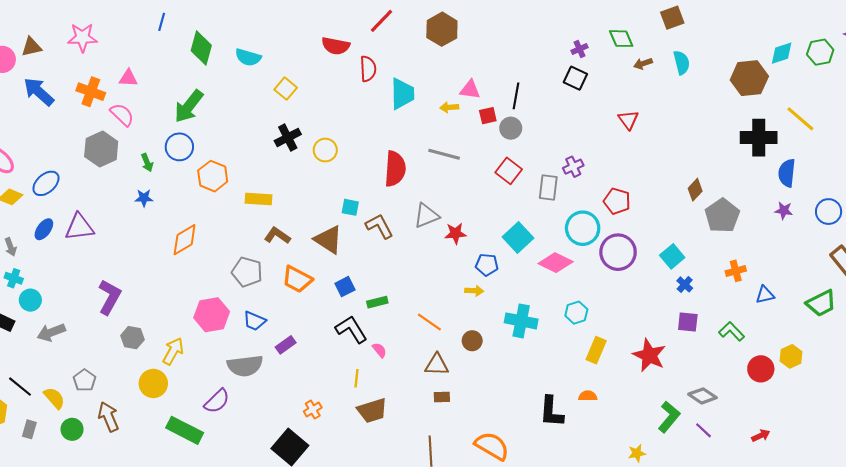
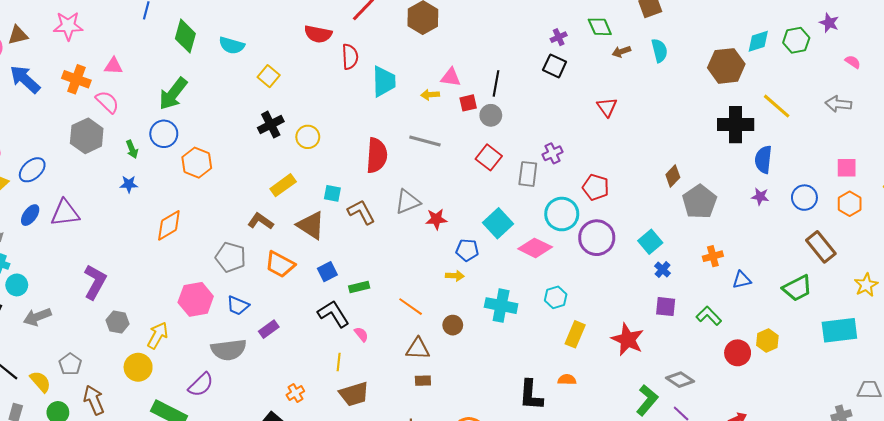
yellow rectangle: (259, 199) -> (283, 185), moved, turned -40

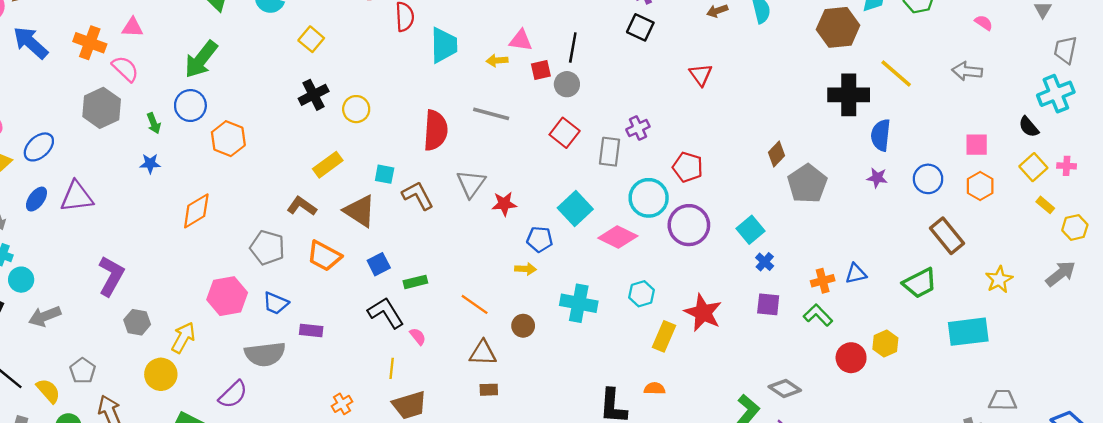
gray triangle: (408, 202) -> (471, 184), turned -32
orange cross: (713, 256) -> (823, 281), moved
purple rectangle: (269, 329) -> (311, 330), turned 42
red star: (628, 339) -> (703, 313), moved

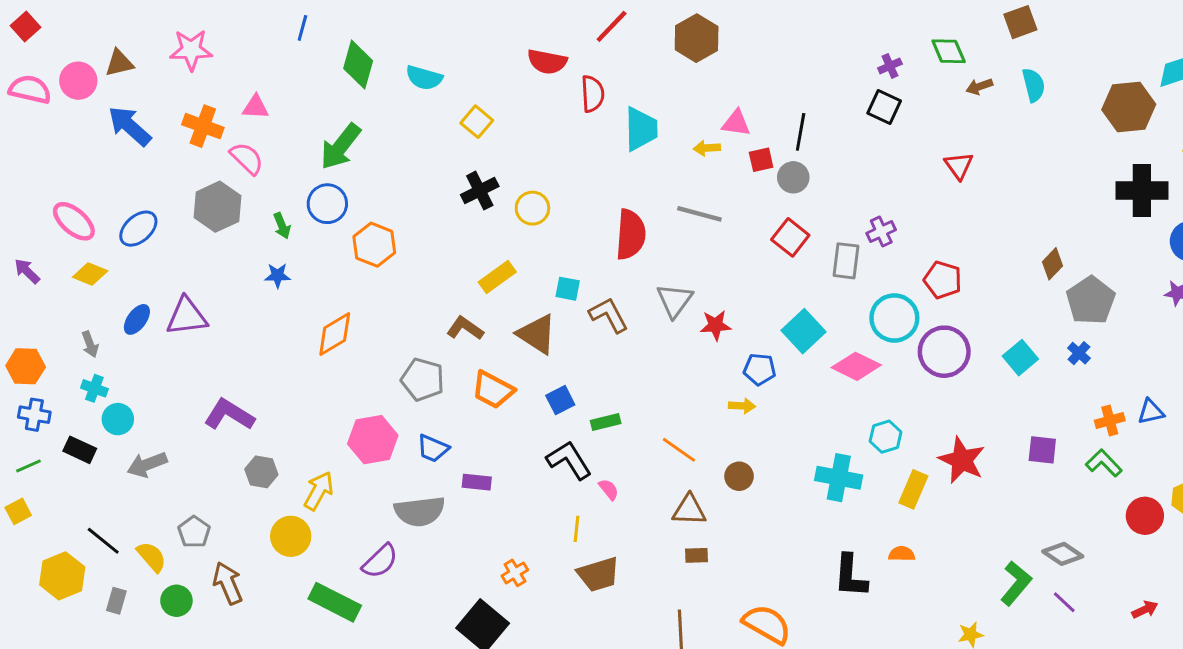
blue ellipse: (39, 147) -> (138, 229), moved
blue cross: (765, 262) -> (1079, 353), moved
purple L-shape: (111, 276) -> (229, 415), turned -87
cyan cross: (579, 303) -> (839, 478), moved

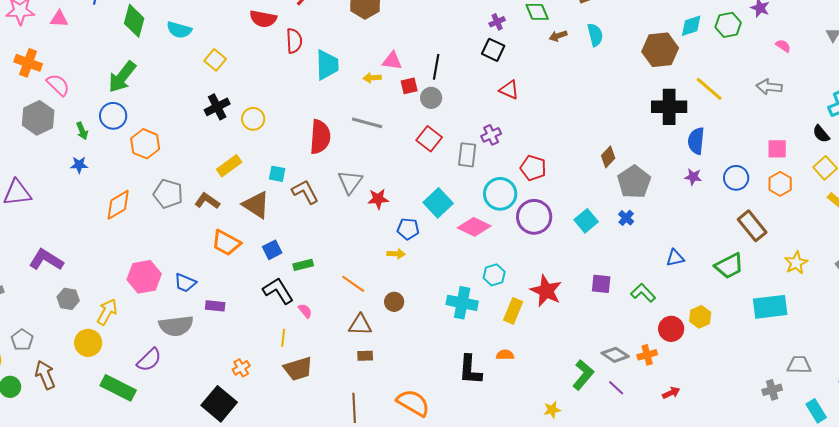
pink triangle: (256, 107) -> (59, 19), moved
red triangle: (959, 166) -> (509, 90), moved, turned -30
gray pentagon: (423, 380) -> (168, 194), moved
orange cross: (1110, 421) -> (647, 355), moved

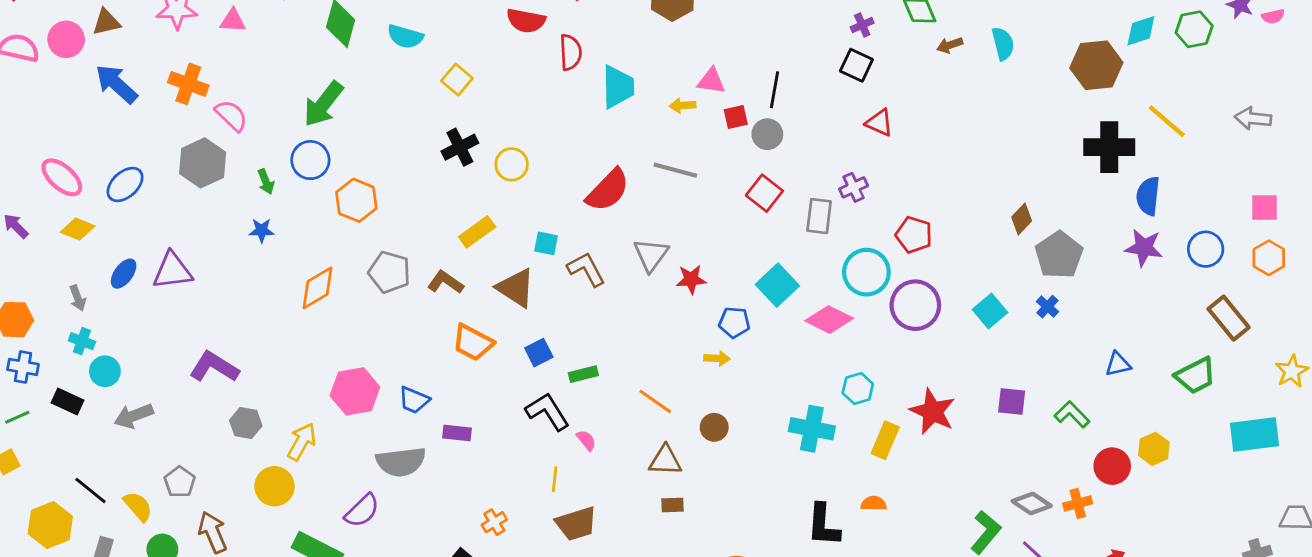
pink semicircle: (783, 46) -> (1273, 16), moved, turned 133
red semicircle: (320, 137) -> (608, 190), turned 40
purple star: (693, 177) -> (1144, 248), size x1.5

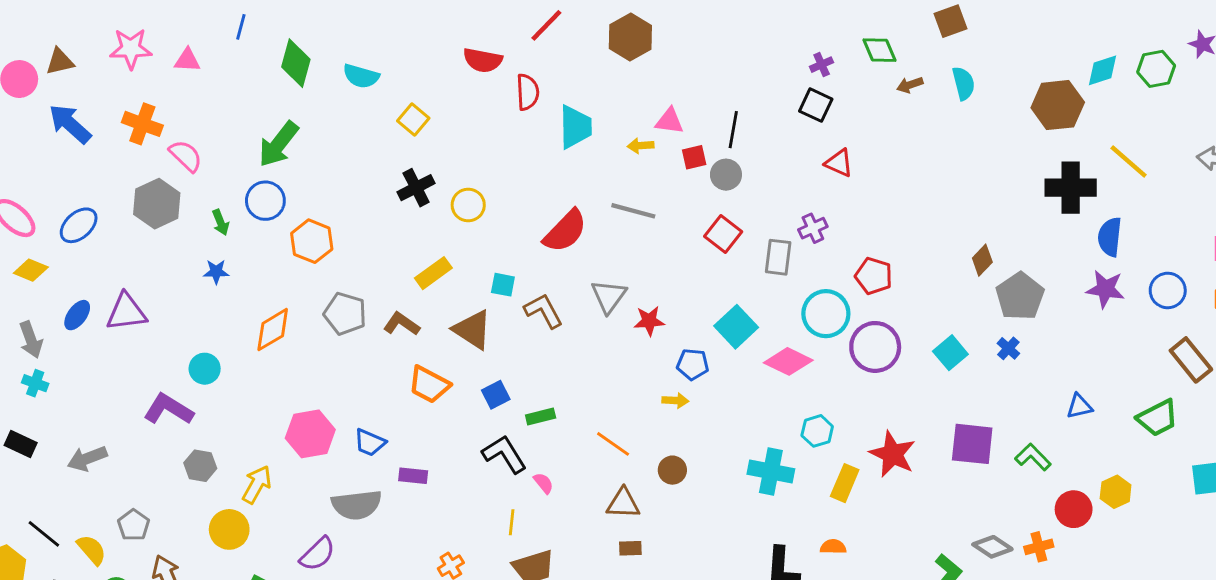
gray arrow: (78, 298) -> (31, 340), size x1.4
cyan circle: (105, 371) -> (205, 369), moved
purple square: (1012, 401) -> (972, 444), size x1.5

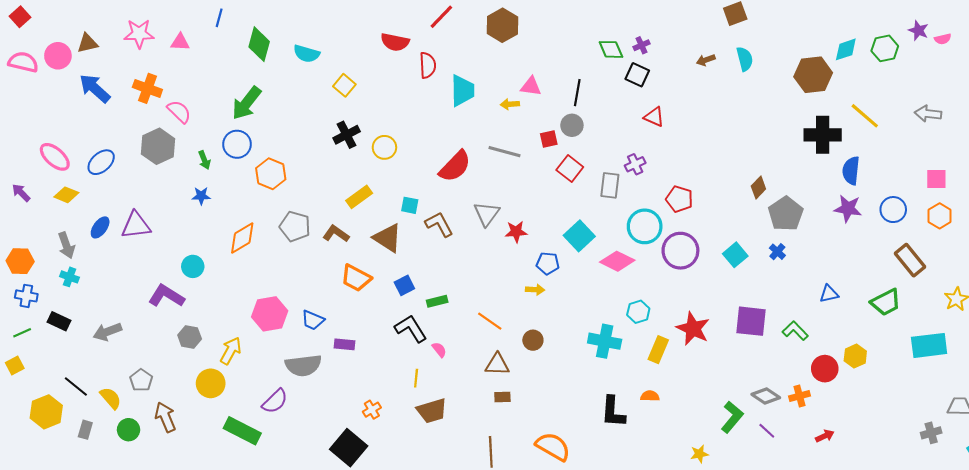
green diamond: (879, 50) -> (611, 49), moved
red square: (694, 157) -> (549, 139), moved

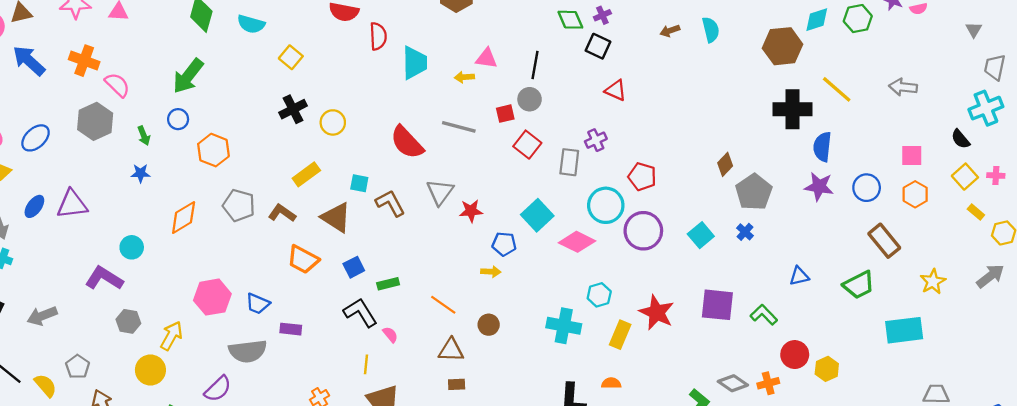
blue circle: (237, 144) -> (178, 119), size x0.7
red semicircle: (455, 166) -> (407, 142), turned 93
yellow hexagon: (855, 356) -> (827, 369), moved

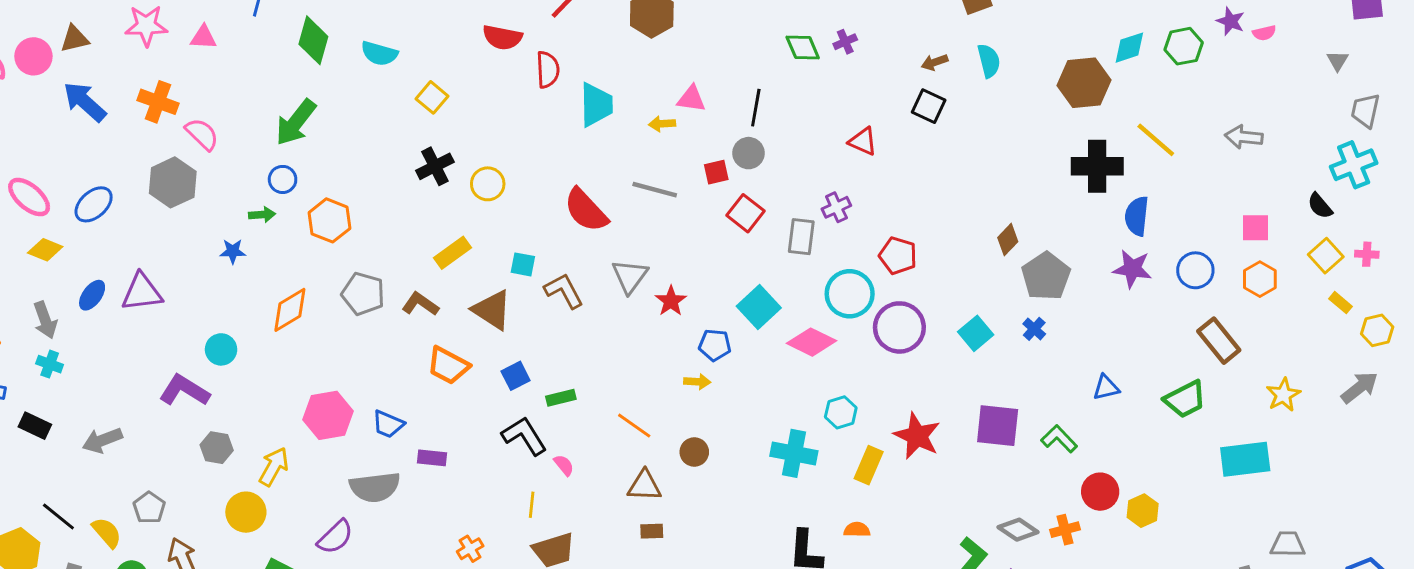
black square: (598, 46) -> (929, 106), moved
green arrow: (144, 136) -> (262, 215), moved, turned -72
red star: (471, 211) -> (671, 301), turned -30

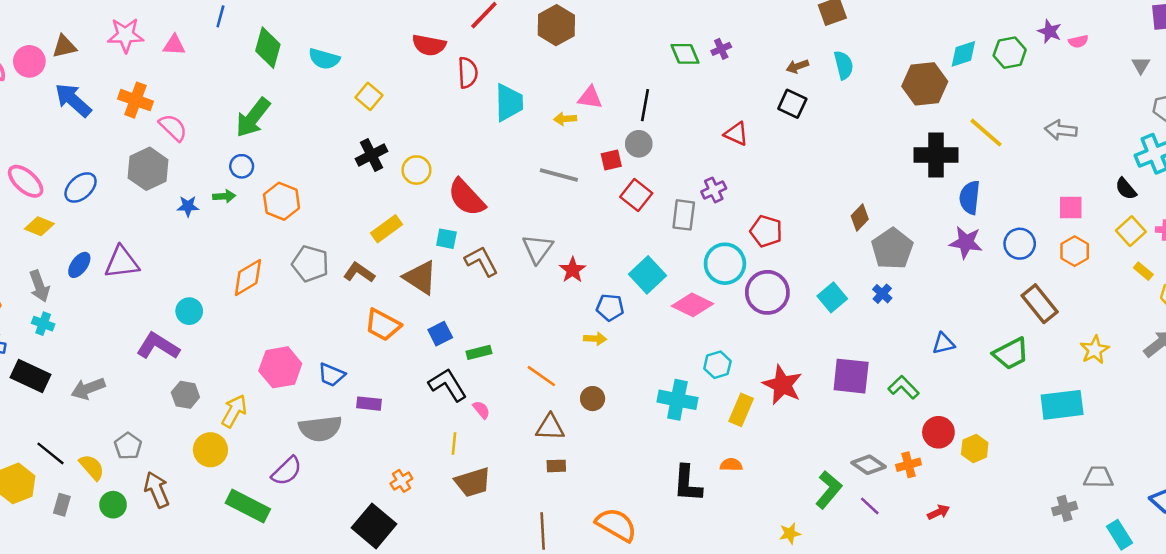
red semicircle: (586, 210) -> (466, 197), moved
blue star: (233, 251) -> (188, 206), moved
black rectangle: (35, 426) -> (31, 376), size x1.4

